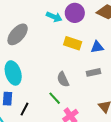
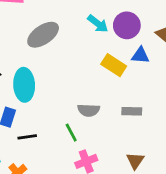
blue triangle: (97, 47) -> (140, 55), moved
gray semicircle: (63, 79) -> (89, 110), turned -77
black line: (25, 109) -> (27, 137), turned 40

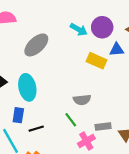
gray rectangle: (132, 111) -> (103, 127), moved

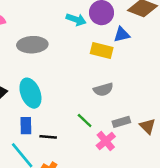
gray ellipse: (36, 45) -> (32, 45), turned 50
gray semicircle: (82, 100) -> (103, 90), moved
black line: (36, 129) -> (48, 137), turned 32

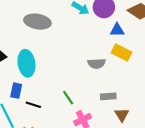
yellow rectangle: (102, 51) -> (122, 53), moved
gray semicircle: (103, 90) -> (97, 63), moved
gray rectangle: (121, 122) -> (108, 96), moved

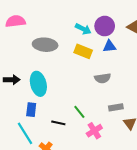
blue triangle: (117, 30) -> (110, 46), moved
yellow rectangle: (122, 53) -> (83, 51), moved
black line: (33, 105) -> (58, 123), moved

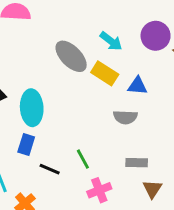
purple circle: (105, 26) -> (156, 36), moved
gray ellipse: (45, 45) -> (71, 56), moved, turned 30
blue triangle: (110, 46) -> (138, 86), moved
blue rectangle: (31, 110) -> (26, 145), moved

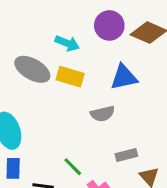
blue triangle: (138, 86) -> (124, 77), moved, size x1.4

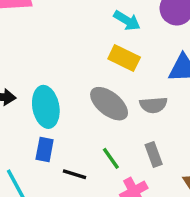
gray ellipse: (32, 69) -> (109, 104), moved
gray rectangle: (126, 155) -> (154, 154), moved, turned 75

